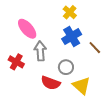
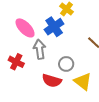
blue cross: (72, 37) -> (54, 27), moved

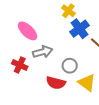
blue cross: (54, 27) -> (79, 29), moved
gray arrow: (40, 49) -> (43, 52), turned 84

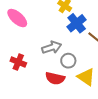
pink ellipse: (28, 31) -> (17, 18), moved
gray arrow: (43, 52) -> (52, 47), moved

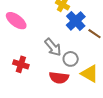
gray arrow: (52, 47) -> (53, 47), turned 72

